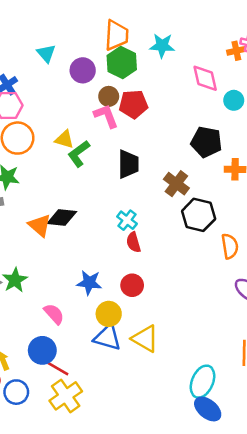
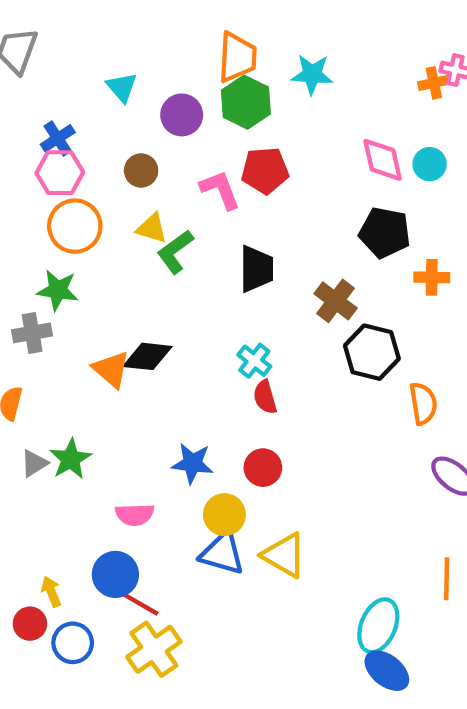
pink diamond: (205, 78) -> (383, 160), moved
brown circle: (109, 96) -> (141, 170), moved
pink semicircle: (54, 314) -> (135, 515), turned 130

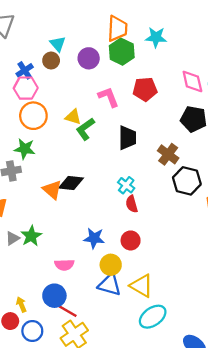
brown circle: (141, 170) -> (51, 61), moved
red pentagon: (265, 170) -> (145, 89), moved
cyan ellipse: (378, 626) -> (153, 317), moved, turned 32

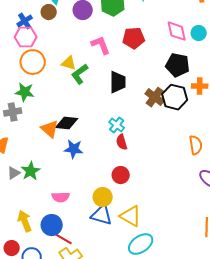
black hexagon: (187, 181) -> (175, 97), moved
blue star: (94, 238) -> (74, 149), moved
yellow arrow: (21, 304) -> (25, 221), moved, size x1.5

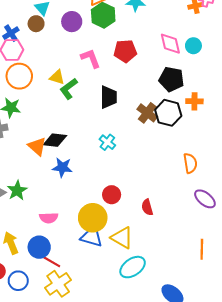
red semicircle: (122, 142) -> (147, 207), moved
yellow circle: (103, 197) -> (93, 218), size x1.4

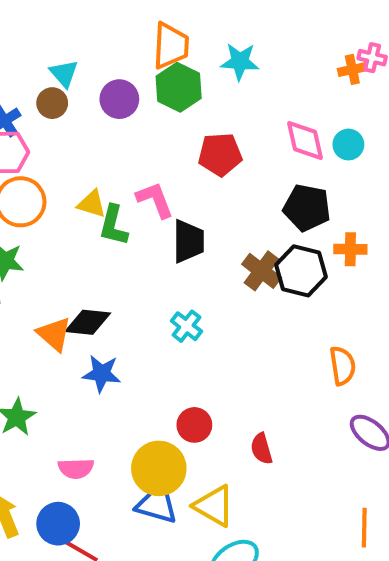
pink L-shape: (91, 58) -> (155, 200), moved
green L-shape: (69, 89) -> (113, 225), turned -40

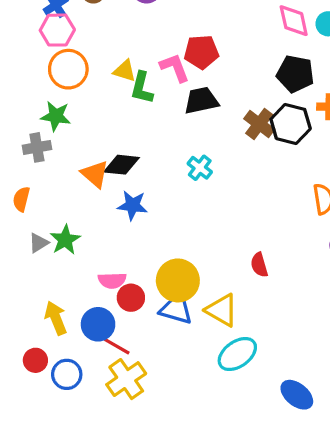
red pentagon: (220, 154) -> (201, 52), moved
black trapezoid: (188, 241) -> (201, 100), turned -102
red circle: (194, 425) -> (131, 298), moved

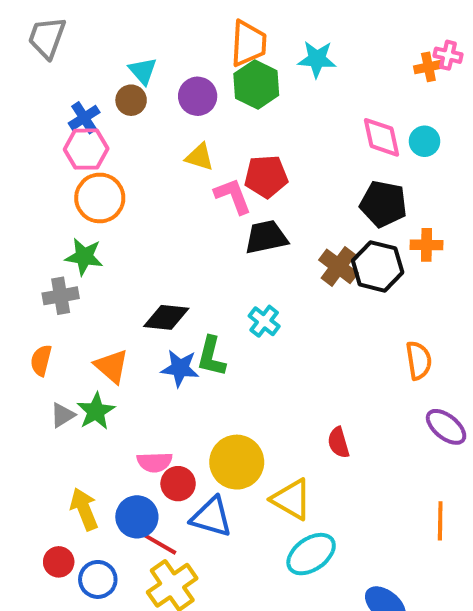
yellow triangle: (125, 71) -> (200, 157), moved
green L-shape: (142, 88) -> (211, 356), moved
orange triangle: (95, 174) -> (112, 366), moved
blue triangle: (176, 309) -> (211, 517), moved

